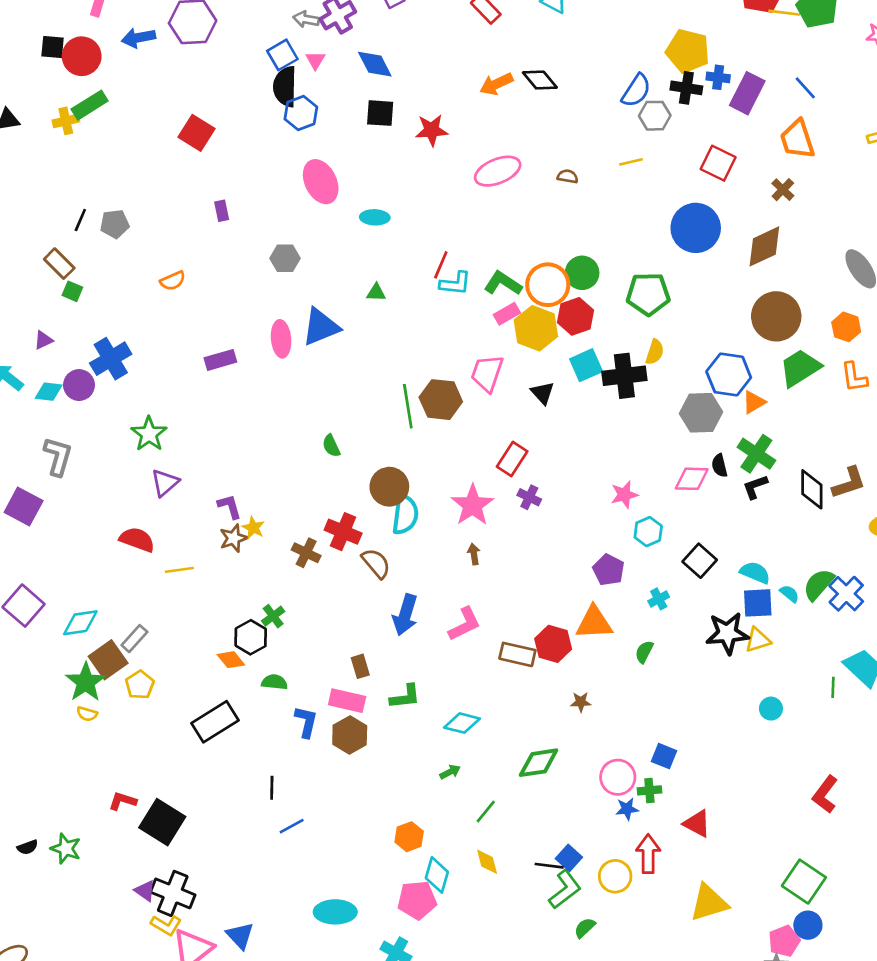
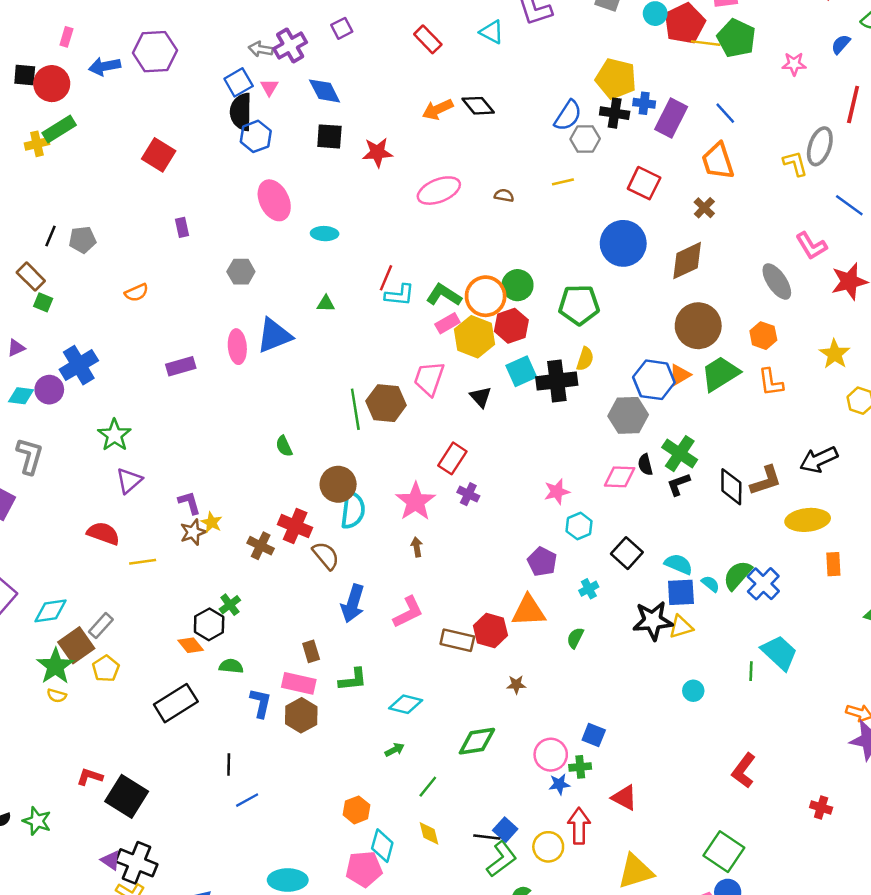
orange triangle: (754, 402) -> (680, 375), moved

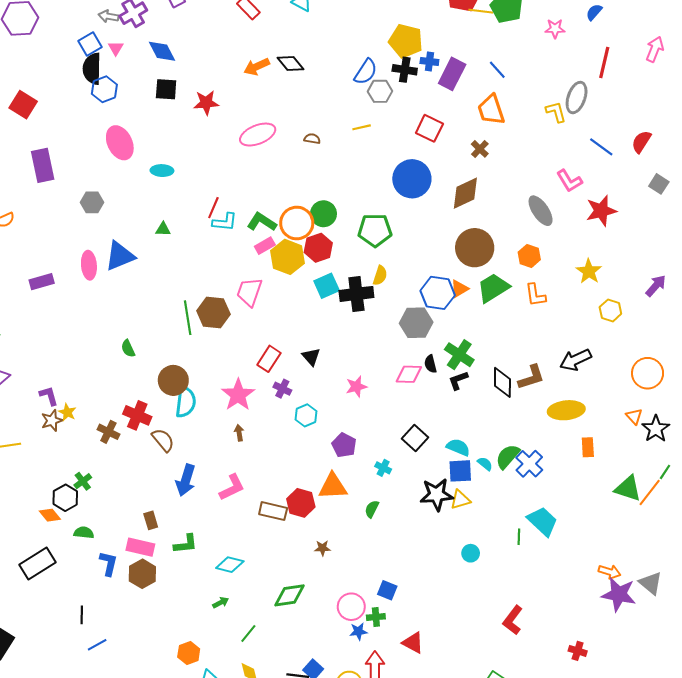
purple rectangle: (182, 227) -> (43, 165), size x2.0
black triangle: (481, 397) -> (311, 357), moved
cyan hexagon: (579, 526) -> (306, 415), moved
cyan cross: (589, 589) -> (383, 468), turned -35

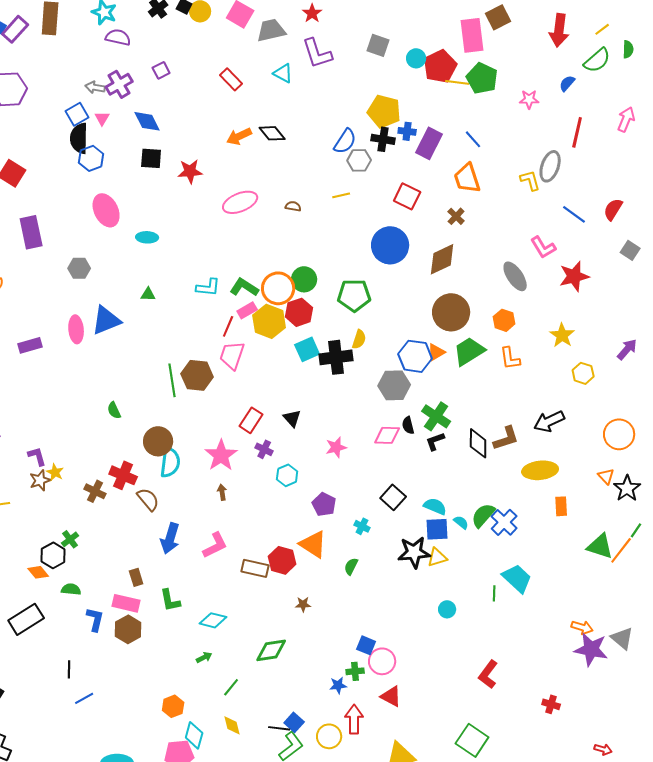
red line: (213, 208) -> (228, 326), moved
orange triangle: (333, 486) -> (313, 544), turned 36
green L-shape: (186, 544) -> (170, 600), turned 85
pink circle: (351, 607) -> (382, 661), moved

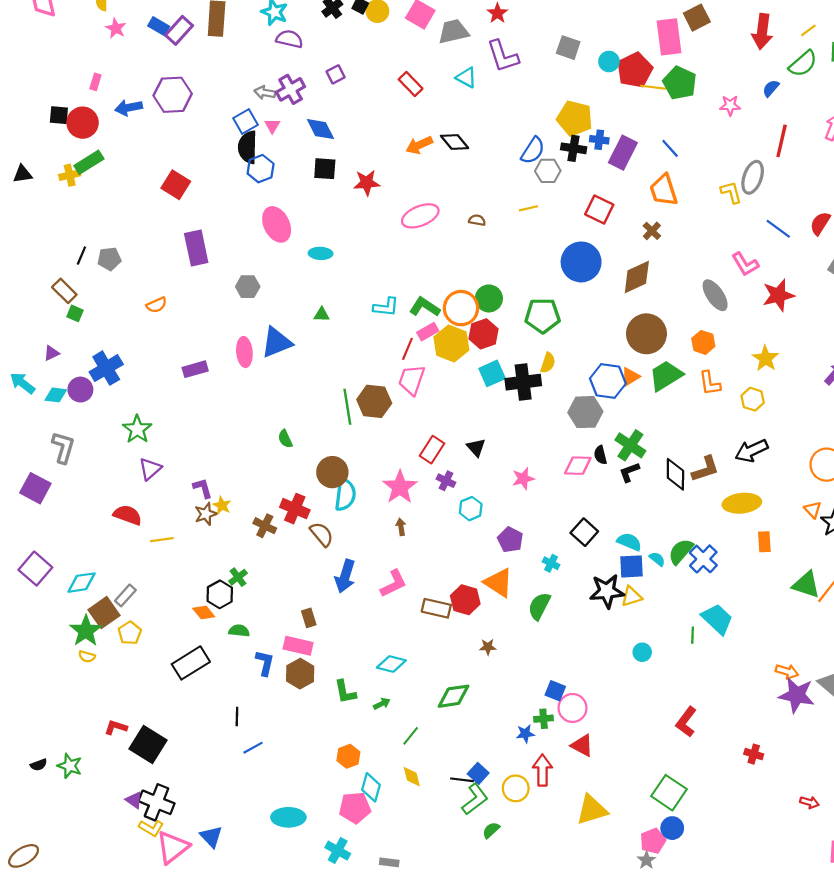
yellow hexagon: (583, 373) -> (753, 399), moved
green semicircle: (351, 566) -> (539, 606), size x1.5
green L-shape: (170, 600) -> (345, 692), moved

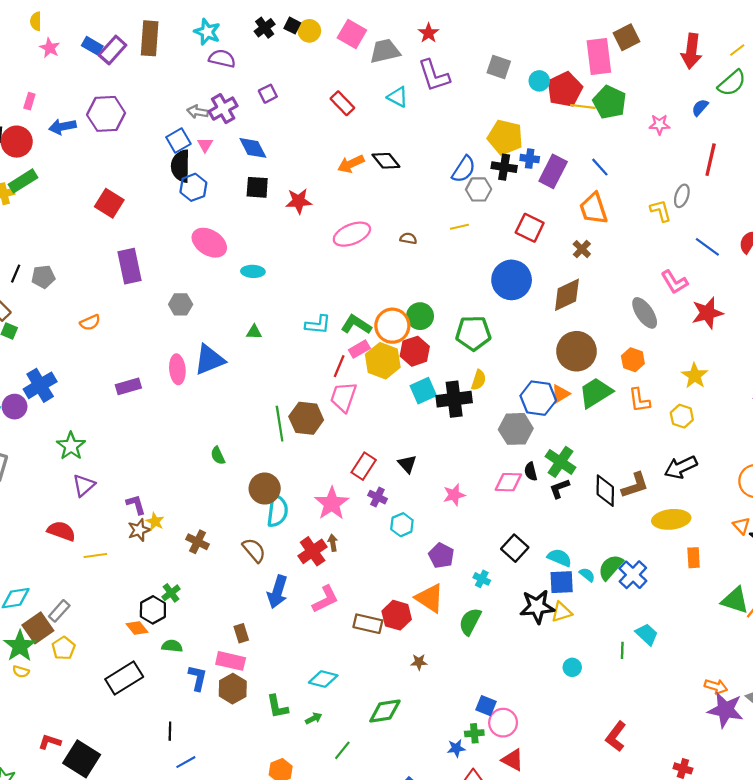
gray ellipse: (753, 177) -> (682, 196), size x0.7
pink ellipse: (277, 224) -> (209, 243), turned -32
red cross: (295, 509) -> (313, 551), moved, turned 32
cyan trapezoid: (717, 619) -> (647, 634), size x0.7

